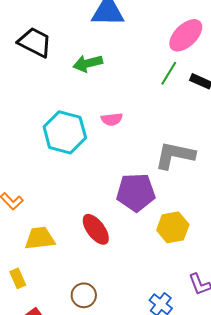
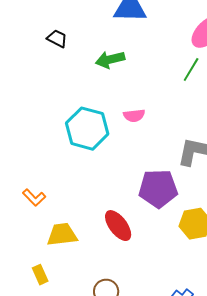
black trapezoid: (35, 42) -> (57, 39), size x0.6

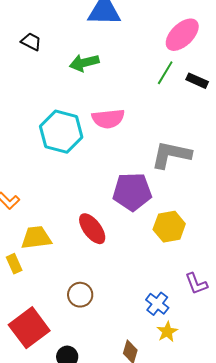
pink semicircle: (134, 116) -> (108, 119), size x1.5
yellow rectangle: (40, 275) -> (14, 264), moved

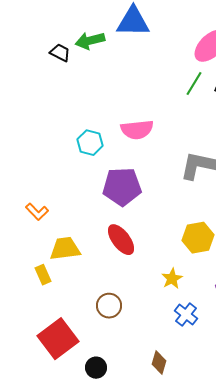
green arrow: (84, 63) -> (90, 41), moved
cyan hexagon: (61, 132) -> (90, 143), size x0.6
purple pentagon: (132, 192) -> (122, 187), moved
yellow star: (167, 332) -> (172, 279), moved

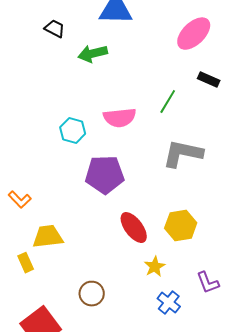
green arrow: (90, 41) -> (93, 54), moved
black trapezoid: (60, 53) -> (55, 29), moved
green line: (194, 84) -> (168, 102), moved
red ellipse: (121, 240) -> (134, 228), moved

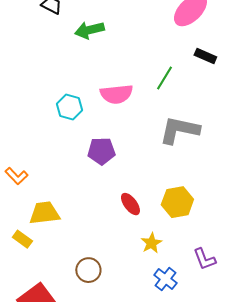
purple pentagon: (105, 175) -> (101, 151), size x0.7
red ellipse: (134, 228) -> (130, 204), size x0.7
yellow rectangle: (26, 263) -> (22, 239), turned -30

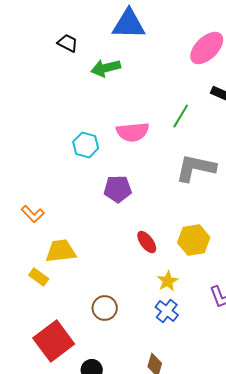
blue cross: (165, 279) -> (167, 311), moved

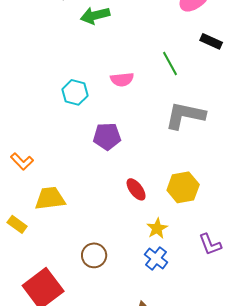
green line: (181, 116) -> (170, 63), turned -60
pink semicircle: (133, 132) -> (122, 79), size x0.7
yellow rectangle: (39, 277) -> (17, 224), moved

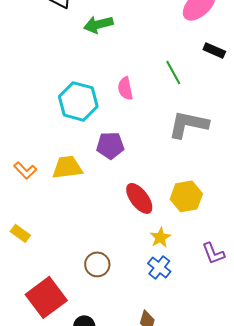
pink semicircle: (122, 79) -> (125, 88), turned 85
cyan hexagon: (75, 92) -> (78, 101), size x1.5
red ellipse: (136, 189) -> (139, 198), size x1.4
yellow trapezoid: (50, 198) -> (67, 167), moved

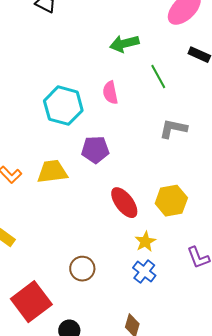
green arrow: (98, 24) -> (124, 44), moved
gray L-shape: (188, 124) -> (173, 129), size x0.7

